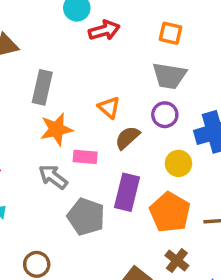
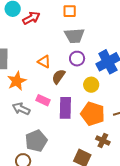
pink rectangle: (85, 157) -> (43, 100), moved, turned 32
gray pentagon: (86, 217) -> (36, 141), moved, turned -30

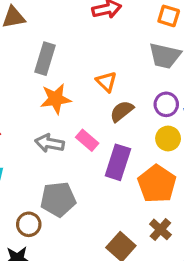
purple circle: (77, 59) -> (166, 104), moved
gray arrow: (21, 109) -> (50, 143), turned -30

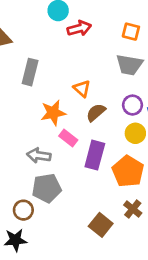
orange star: (56, 99) -> (53, 113), moved
gray arrow: (50, 143) -> (39, 155), moved

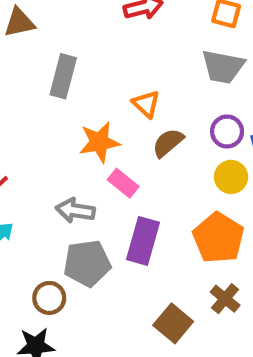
purple rectangle: (95, 155) -> (143, 241), moved

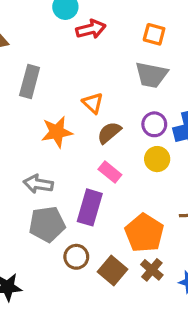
pink rectangle: (123, 183) -> (110, 172), moved
orange pentagon: (218, 238) -> (144, 233), moved
brown circle: (49, 298) -> (76, 257), moved
brown cross: (225, 299) -> (152, 270), moved

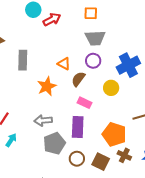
purple circle: (154, 124) -> (93, 61), moved

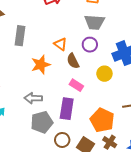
brown semicircle: (78, 79) -> (73, 61), turned -70

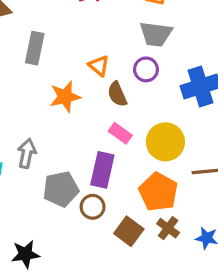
yellow circle: (104, 74) -> (165, 142), moved, size x1.5
gray arrow: (33, 98) -> (27, 153), moved, turned 96
brown circle: (62, 140) -> (93, 207), moved

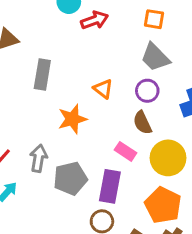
gray trapezoid: (156, 34) -> (155, 57), turned 40
brown semicircle: (117, 94) -> (142, 123), moved
gray arrow: (27, 153) -> (39, 158), moved
gray pentagon: (61, 189) -> (70, 178), moved

